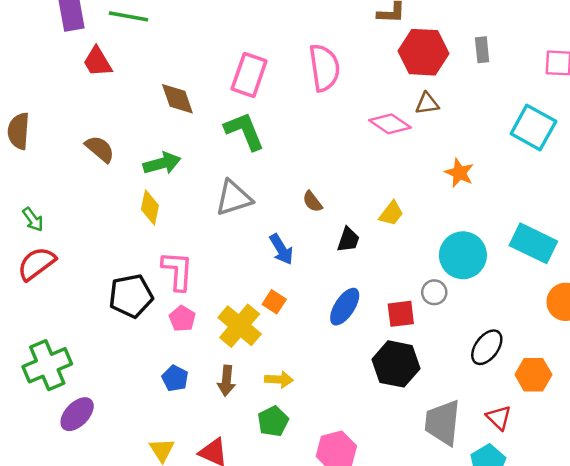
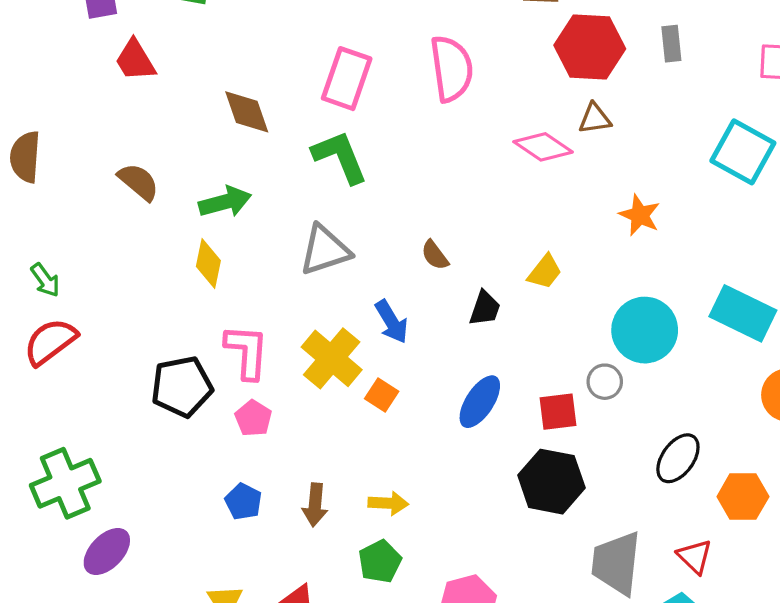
yellow cross: (240, 326) -> (332, 358), moved

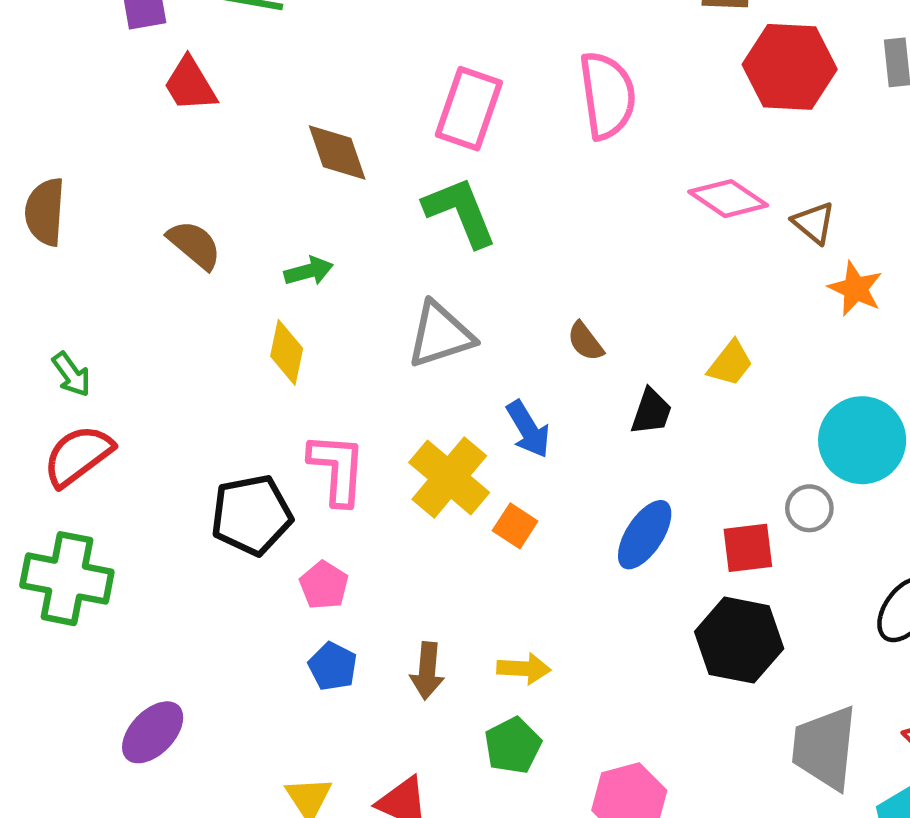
brown triangle: (595, 119) -> (814, 223), moved, turned 48
green arrow: (225, 202) -> (309, 271), size x0.7
pink pentagon: (253, 418) -> (324, 585), moved
green cross: (65, 483) -> (67, 579), moved, turned 34

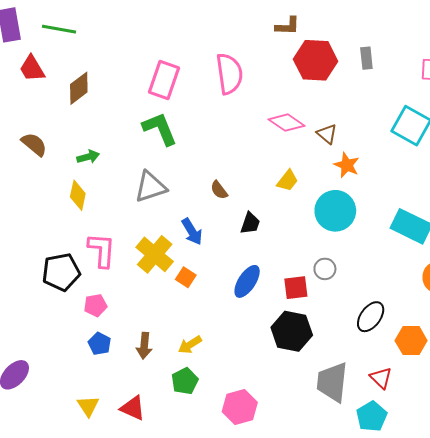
brown diamond: (337, 152) -> (79, 88), moved, turned 72
yellow trapezoid: (730, 363) -> (288, 181), moved
cyan circle: (862, 440) -> (335, 211), moved
pink pentagon: (324, 585) -> (95, 305), turned 30
yellow arrow: (524, 669) -> (190, 345), turned 145

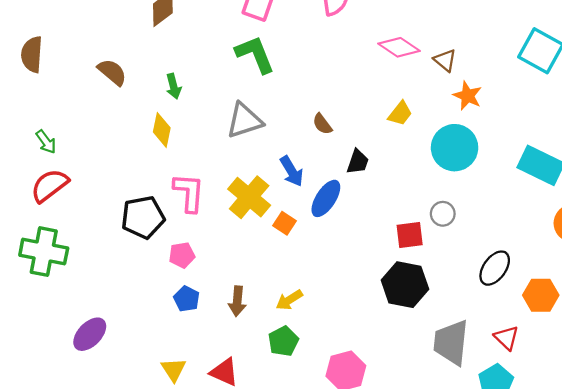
green arrow: (88, 157) -> (174, 86), turned 90
blue ellipse: (247, 281) -> (326, 198), moved

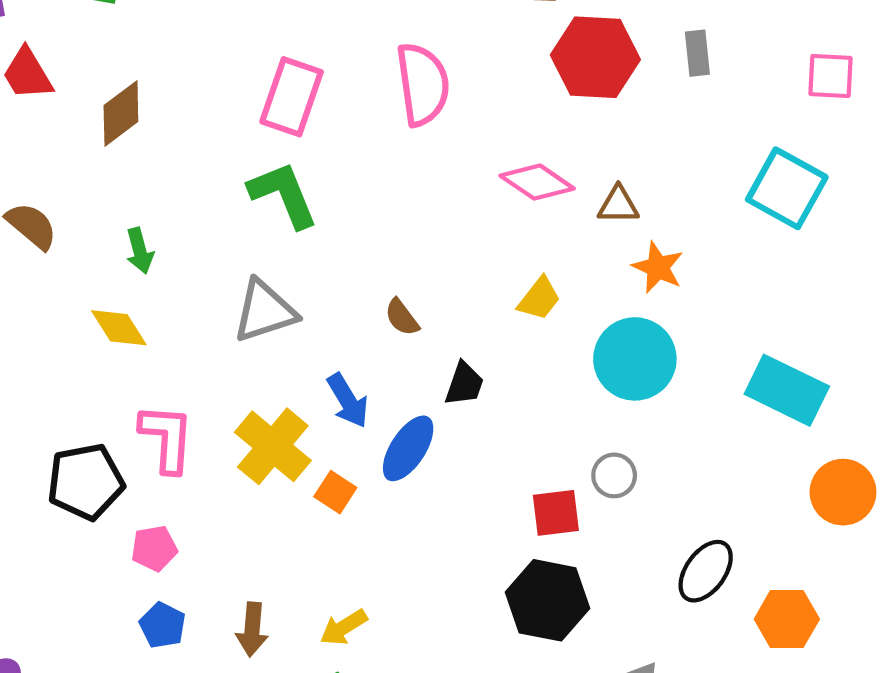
brown triangle: (445, 60) -> (618, 205), turned -40
yellow diamond: (162, 130) -> (119, 328), turned -44

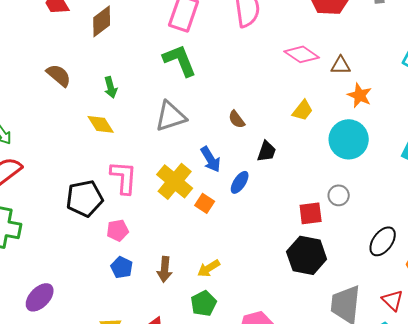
blue ellipse: (408, 448) -> (240, 182), size x0.7

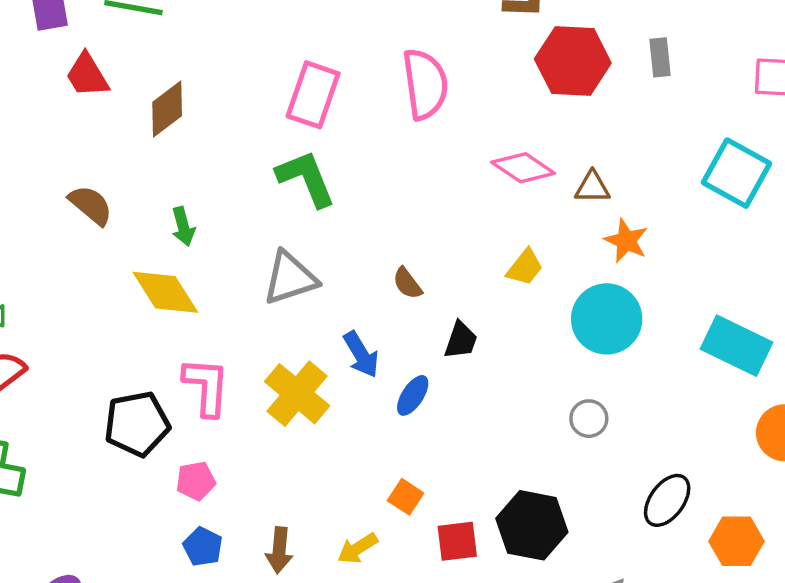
yellow diamond: (101, 124) -> (165, 292), size x1.4
orange square: (205, 203) -> (406, 497), moved
red square: (311, 213) -> (457, 541), moved

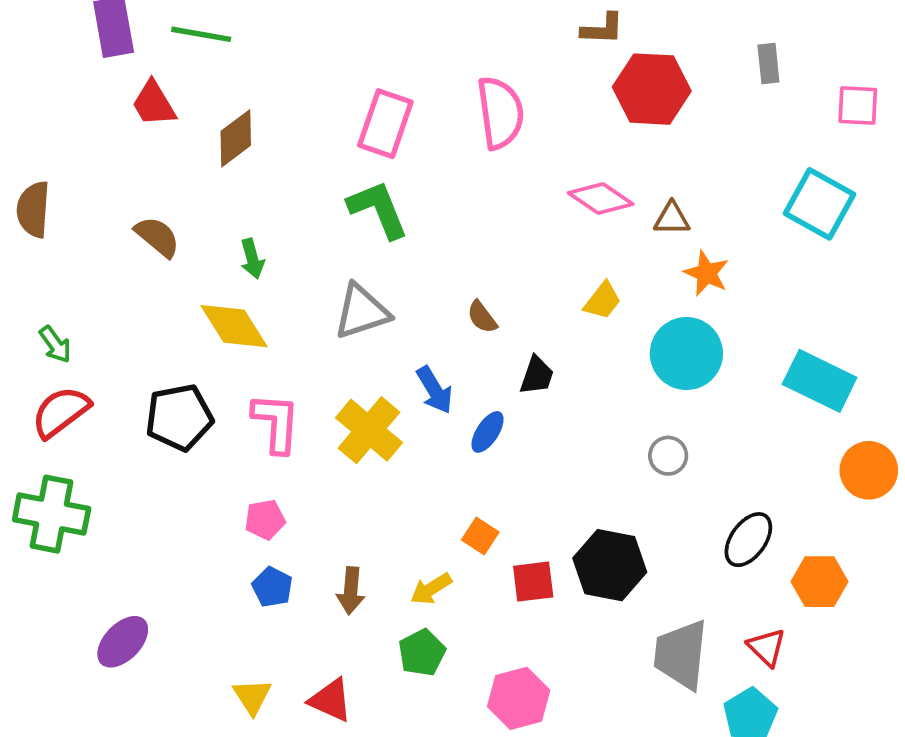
gray rectangle: (660, 57) -> (768, 63), moved
black pentagon: (137, 424) -> (179, 417), moved

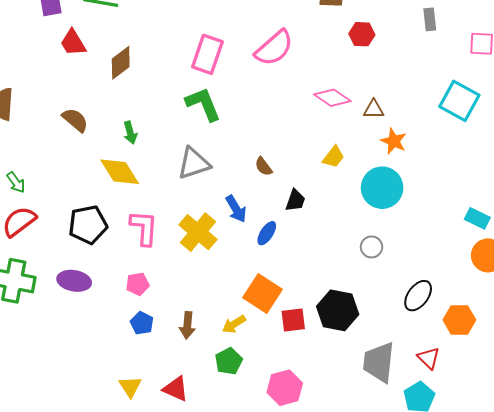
red hexagon: (652, 89) -> (362, 34), size x0.6
pink semicircle: (500, 113) -> (274, 48), turned 57
cyan rectangle: (820, 381) -> (477, 218), moved, size x0.6
orange square: (480, 536) -> (263, 294), size x1.8
purple ellipse: (123, 642) -> (74, 281), moved, turned 56

